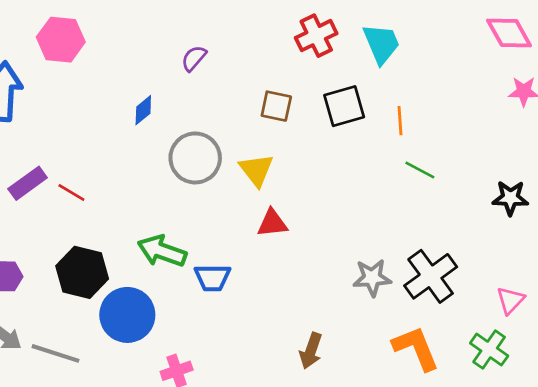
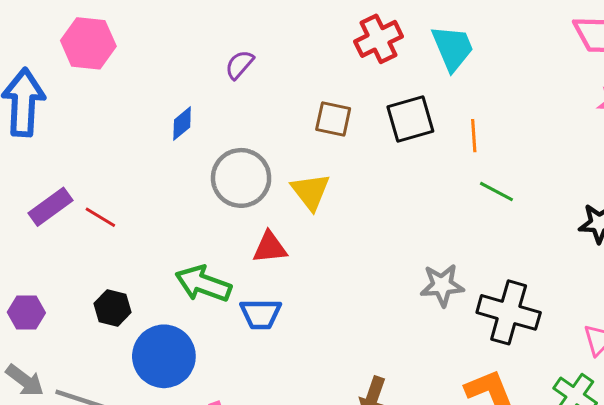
red triangle: (272, 223) -> (270, 247), moved
black hexagon: (82, 272) -> (113, 308), size x0.6
black cross: (431, 276) -> (509, 312), turned -38
gray star: (372, 278) -> (442, 285), moved

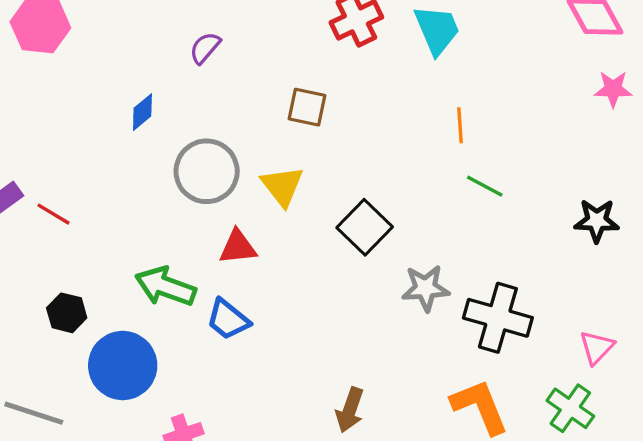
black square: (410, 119) -> (365, 227), moved, turned -30
blue trapezoid: (261, 314) -> (228, 319), turned 39

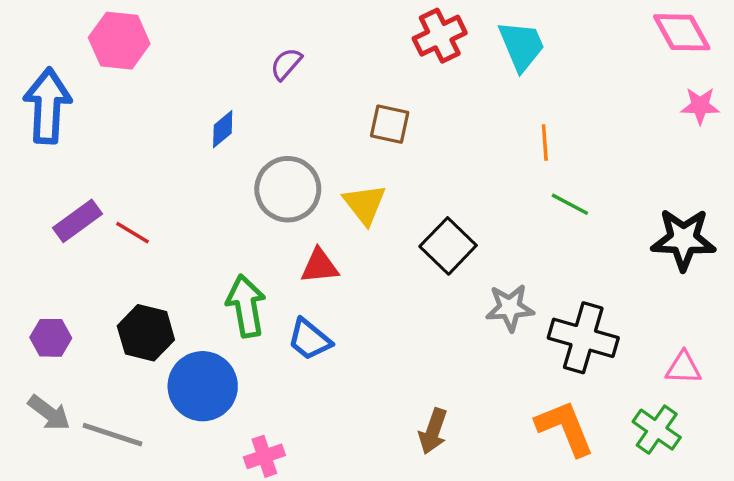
black star: (597, 221) -> (683, 239), size x1.4
green arrow: (165, 286) -> (246, 306), turned 60
black hexagon: (67, 313) -> (146, 333), size x1.4
pink triangle: (597, 347) -> (683, 368), turned 48

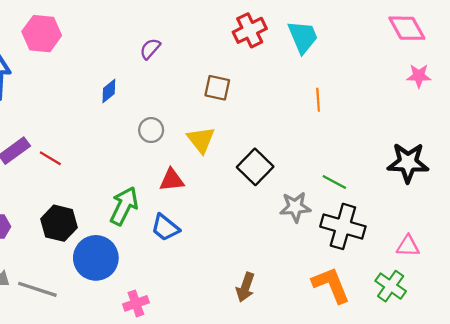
gray circle: (288, 189) -> (151, 130), size x0.6
green line: (570, 204) -> (334, 182), moved
green arrow: (246, 306) -> (124, 206), turned 36

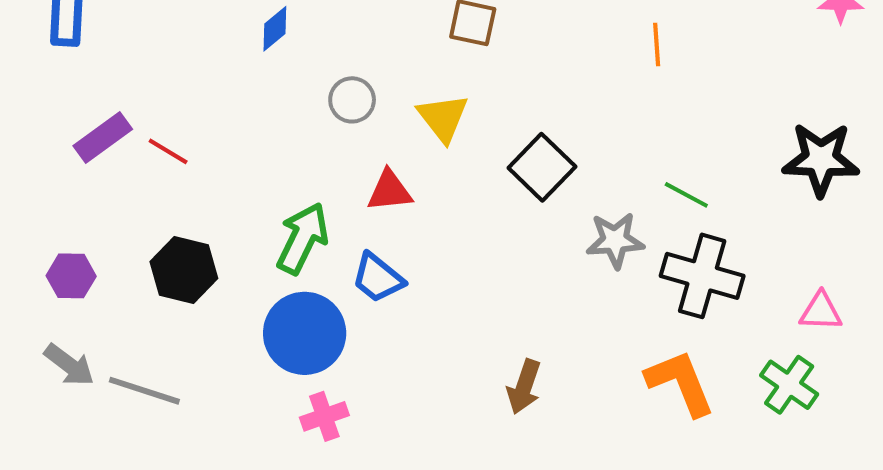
blue circle: (96, 258) -> (305, 333), moved

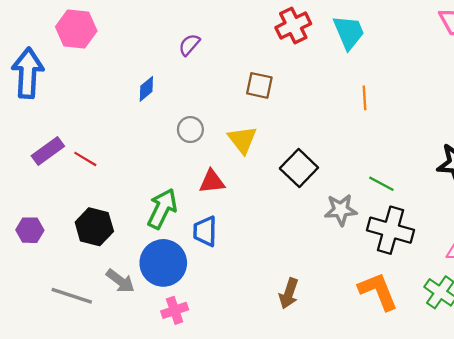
blue trapezoid: (378, 278) -> (205, 231), turned 52
gray arrow: (69, 365) -> (120, 281), moved

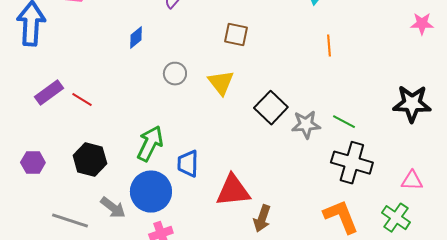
red triangle: (212, 182) -> (233, 191), moved, size x1.5
gray star: (341, 210) -> (306, 125), moved

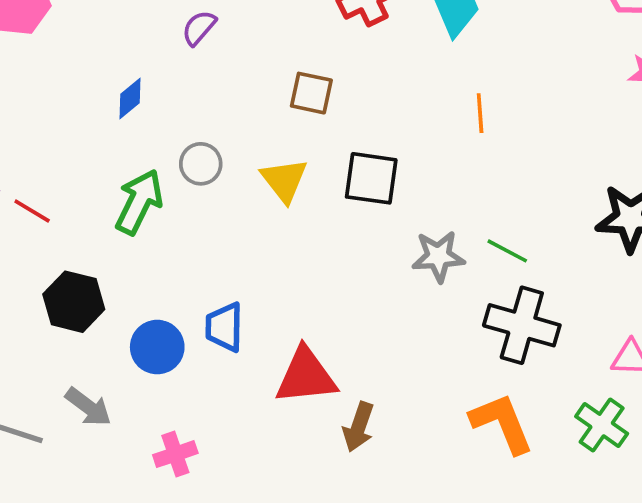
black square: (271, 108) -> (371, 178), moved, turned -36
green arrow: (150, 144) -> (139, 202), moved
black hexagon: (90, 160) -> (74, 302), moved
blue circle: (151, 192) -> (157, 347), moved, size x0.7

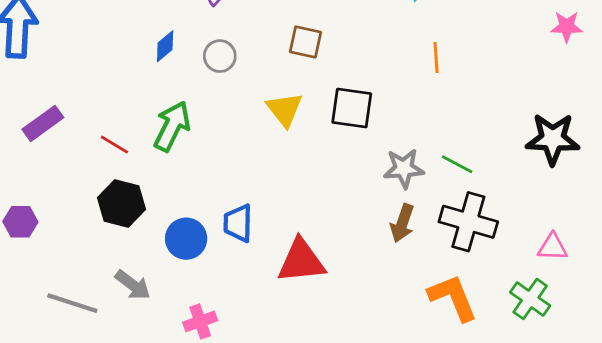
gray circle: (201, 164) -> (220, 56), moved
red line: (32, 211) -> (114, 145), moved
brown arrow: (359, 427) -> (402, 223), moved

